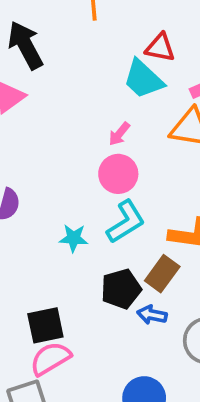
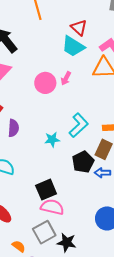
red triangle: (160, 48) -> (79, 27), turned 42
pink circle: (118, 174) -> (45, 83), moved
pink semicircle: (50, 359) -> (52, 207), turned 55

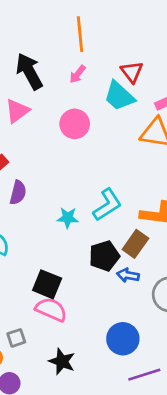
pink arrow: (66, 78) -> (78, 74), moved
pink circle: (45, 83) -> (75, 124), moved
black square: (46, 190) -> (47, 284), turned 35
gray square: (44, 232) -> (16, 338), moved, size x0.6

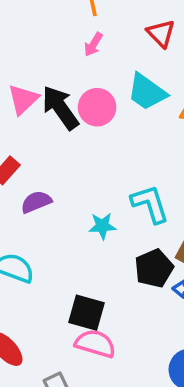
black arrow: (29, 71) -> (60, 108), moved
cyan trapezoid: (119, 96) -> (147, 92), moved
purple semicircle: (18, 193) -> (36, 202), turned -120
cyan L-shape: (107, 205) -> (150, 204), turned -68

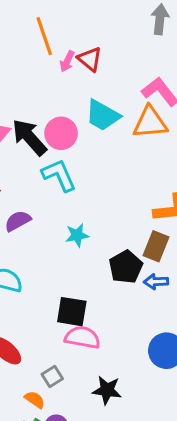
red triangle: (161, 33) -> (90, 59), moved
pink arrow: (93, 44) -> (67, 61), moved
cyan L-shape: (150, 204) -> (59, 175), moved

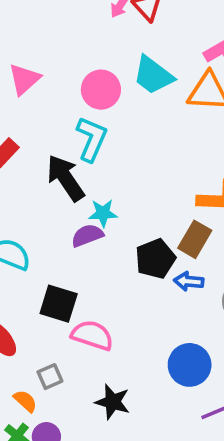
black arrow: (29, 137) -> (66, 178), moved
cyan L-shape: (59, 175) -> (92, 139), turned 39
purple semicircle: (18, 221) -> (87, 235), moved
black square: (72, 312) -> (59, 304), moved

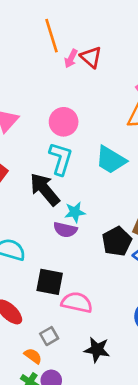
cyan trapezoid: (153, 75) -> (111, 160), moved
purple semicircle: (87, 235) -> (65, 230), turned -140

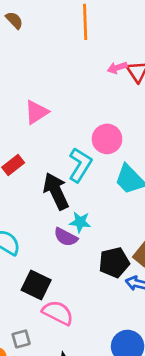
orange line: (51, 36) -> (85, 22), moved
pink arrow: (71, 59) -> (117, 68), turned 30
pink circle: (64, 122) -> (107, 139), moved

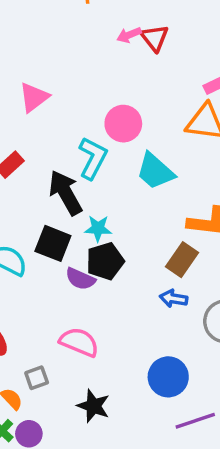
purple semicircle: (66, 237) -> (80, 279), moved
black pentagon: (114, 263) -> (105, 261), moved
black square: (36, 285) -> (53, 243), moved

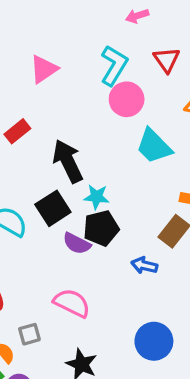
red triangle: (155, 38) -> (167, 60), moved
cyan L-shape: (93, 158) -> (114, 65), moved
black square: (53, 243) -> (53, 208), turned 32
blue arrow: (173, 298) -> (144, 265), moved

